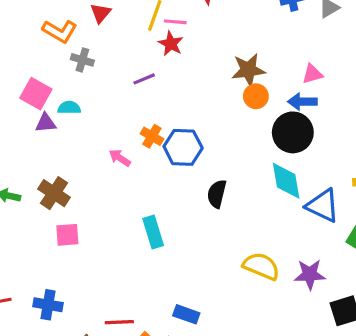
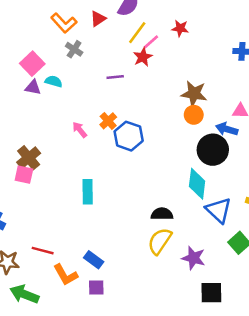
pink line: (175, 22) -> (151, 42), turned -63
brown cross: (54, 193) -> (29, 158), moved
black semicircle: (217, 194) -> (162, 214), moved, turned 60
yellow semicircle: (261, 266) -> (160, 241), turned -96

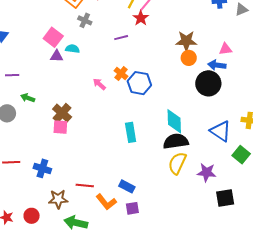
cyan diamond: (197, 184) -> (174, 121), moved
cyan rectangle: (88, 192) -> (131, 132), moved
black semicircle: (162, 214) -> (176, 141), size x1.4

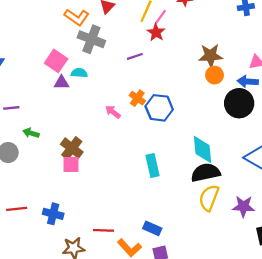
gray cross: (85, 20) -> (91, 39), size x1.6

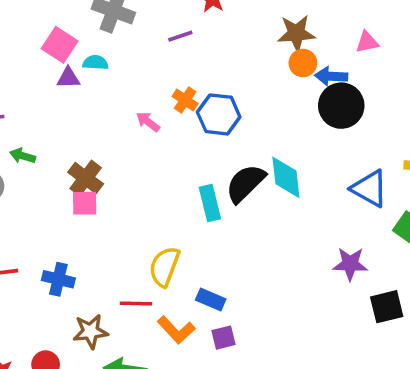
blue arrow: (248, 81) -> (331, 76), moved
black semicircle: (206, 173) -> (245, 183), moved, turned -32
yellow semicircle: (209, 198) -> (164, 267), moved

